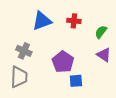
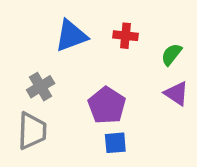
gray cross: (24, 51) -> (41, 87), turned 35
blue square: (76, 81) -> (115, 143), moved

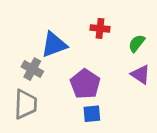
blue triangle: (71, 36) -> (54, 45), moved
gray cross: (41, 87) -> (32, 69), turned -30

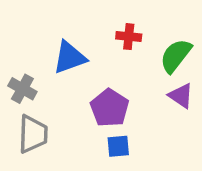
green semicircle: (137, 43) -> (176, 56), size x1.5
gray cross: (32, 69) -> (22, 89), moved

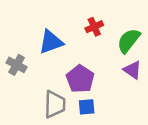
red cross: (129, 37) -> (94, 27), turned -30
gray trapezoid: (33, 134) -> (55, 104), moved

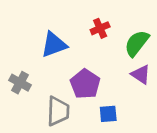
gray cross: (17, 65) -> (20, 83), moved
blue square: (87, 107) -> (108, 114), moved

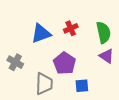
red cross: (100, 28) -> (71, 28), moved
green semicircle: (137, 43) -> (103, 32), turned 130

